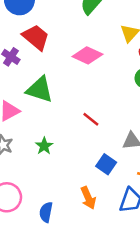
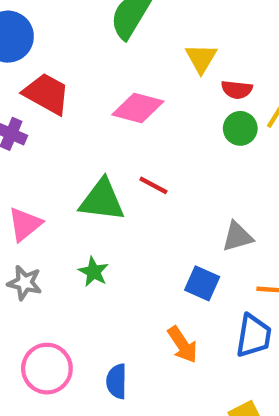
green triangle: (40, 90) -> (102, 200), moved
red line: (91, 119) -> (153, 185), moved

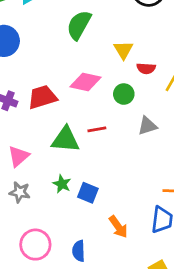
red trapezoid: (46, 94) -> (42, 97), moved, turned -44
green circle: (240, 128) -> (124, 94), moved
red line: (153, 185) -> (97, 129), turned -36
gray triangle: (237, 237) -> (147, 126), moved
blue square: (202, 283) -> (88, 193), moved

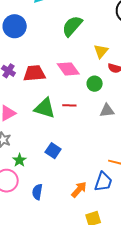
pink diamond: (86, 82) -> (68, 69), turned 30
green star: (62, 184) -> (19, 160), moved
orange arrow: (118, 227) -> (79, 190), moved, turned -114

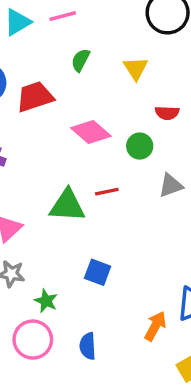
green semicircle: (72, 26) -> (81, 60), size x0.6
yellow triangle: (101, 51) -> (136, 68), moved
red trapezoid: (34, 73) -> (35, 97), moved

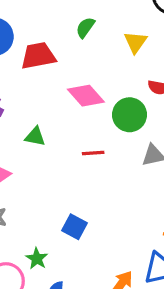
green circle: (140, 146) -> (129, 115), size x1.4
green triangle: (67, 206) -> (35, 136), moved, size x0.6
green star: (46, 301) -> (37, 259), moved

